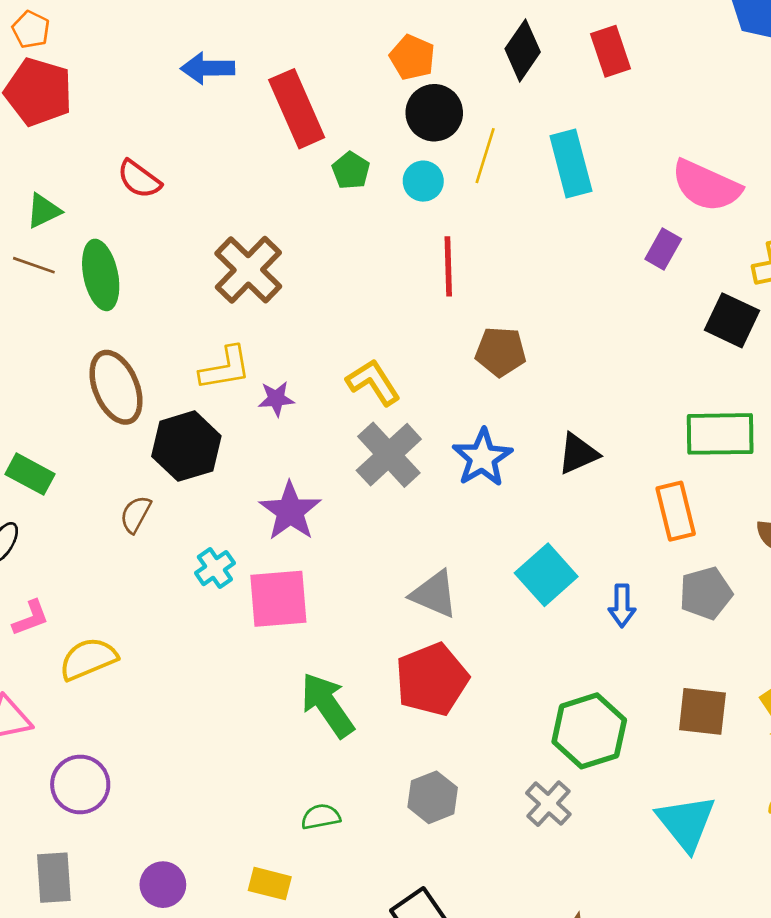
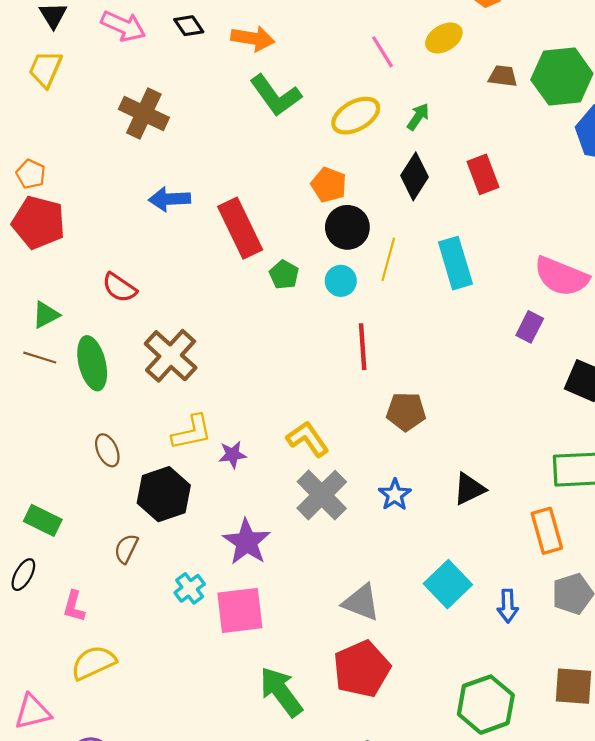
brown cross: (248, 270) -> (171, 356), moved
brown ellipse: (116, 387) -> (107, 450), size x0.6
blue star: (482, 458) -> (395, 495), size x0.7
pink L-shape: (31, 618) -> (74, 606), moved, turned 128

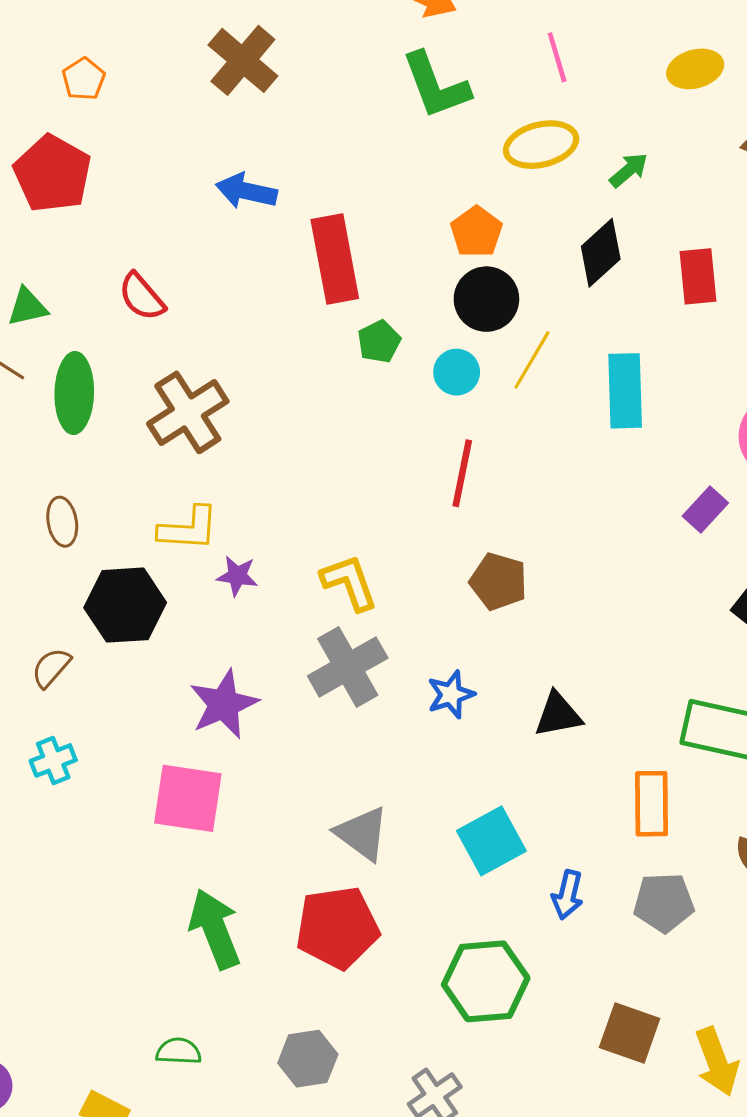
pink line: (382, 52) -> (557, 57), moved
orange pentagon: (31, 174) -> (84, 79), moved
cyan cross: (190, 588) -> (53, 760), moved
green hexagon: (486, 705) -> (486, 981), moved

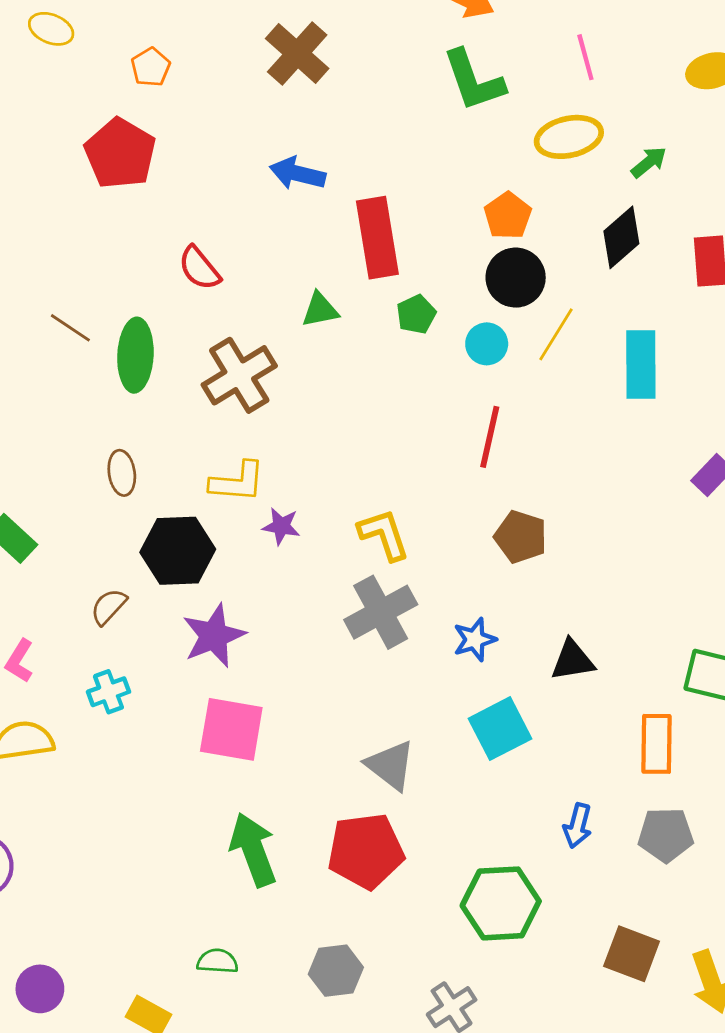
green triangle: (27, 307) -> (320, 310), moved
purple star: (224, 704) -> (214, 636), moved
cyan square: (491, 841) -> (500, 729), moved

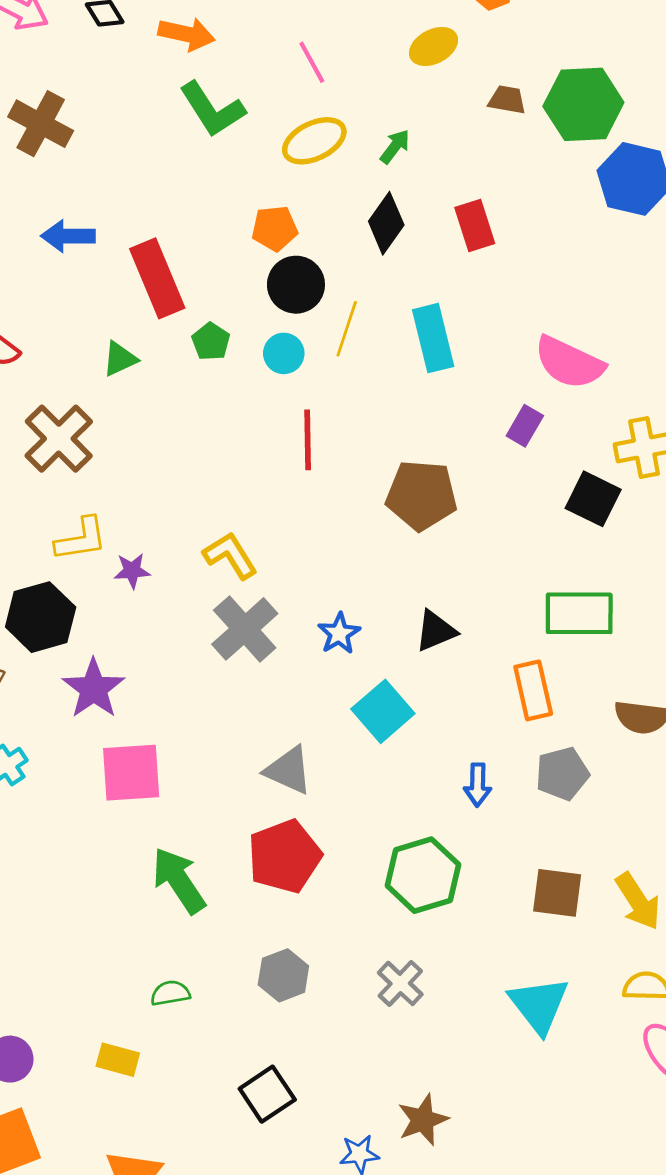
orange pentagon: (508, 216) -> (275, 228), turned -30
brown pentagon: (521, 537) -> (421, 495), moved, size x1.4

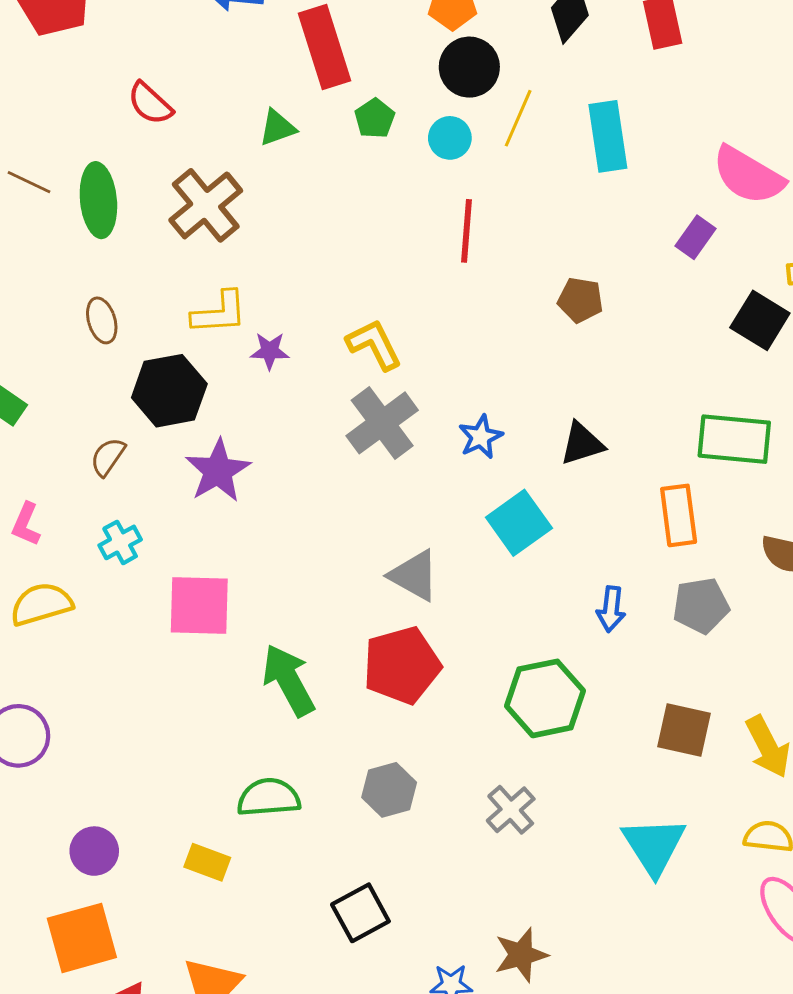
brown pentagon: (421, 495) -> (580, 300), size x0.6
pink square: (131, 773) -> (199, 605), moved
green semicircle: (170, 993) -> (269, 797), size x1.5

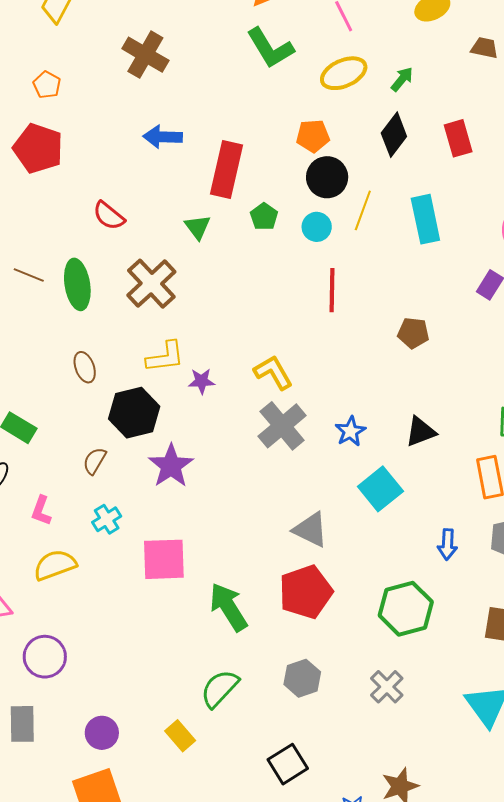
red rectangle: (325, 47) -> (227, 169), turned 34
green triangle: (277, 128) -> (198, 227), turned -44
green semicircle: (269, 797) -> (220, 689), turned -39
yellow rectangle: (207, 862) -> (180, 736), turned 32

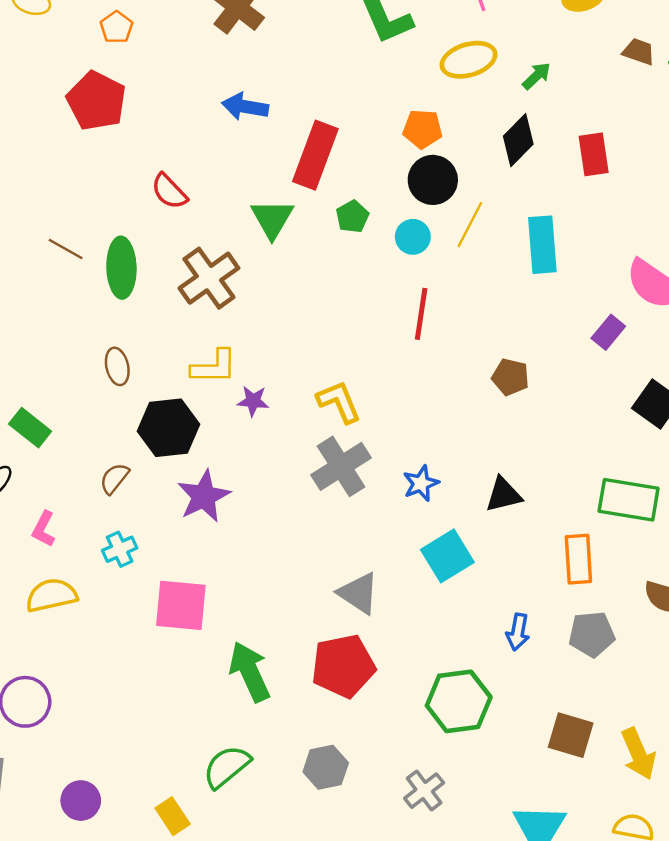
green triangle: (198, 227) -> (272, 219), size x1.4

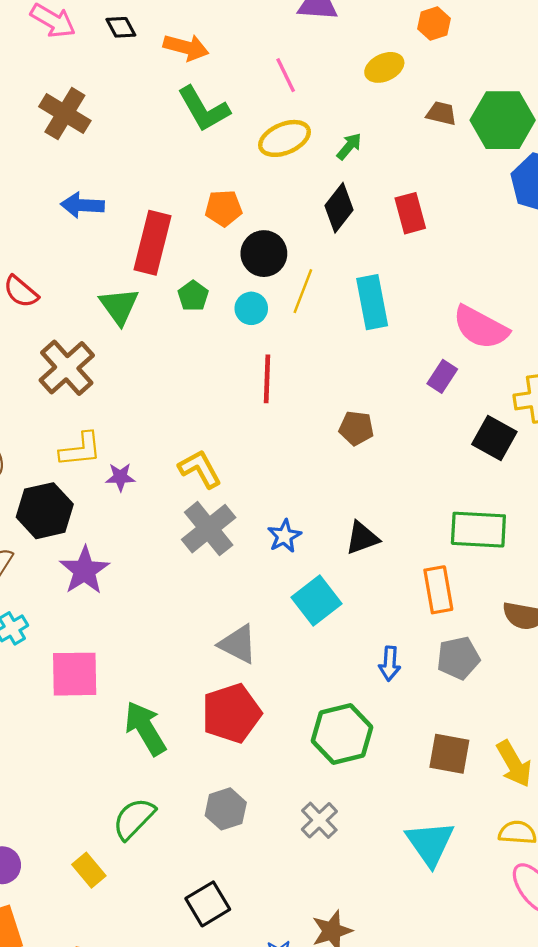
orange pentagon: (422, 129) -> (224, 208), moved

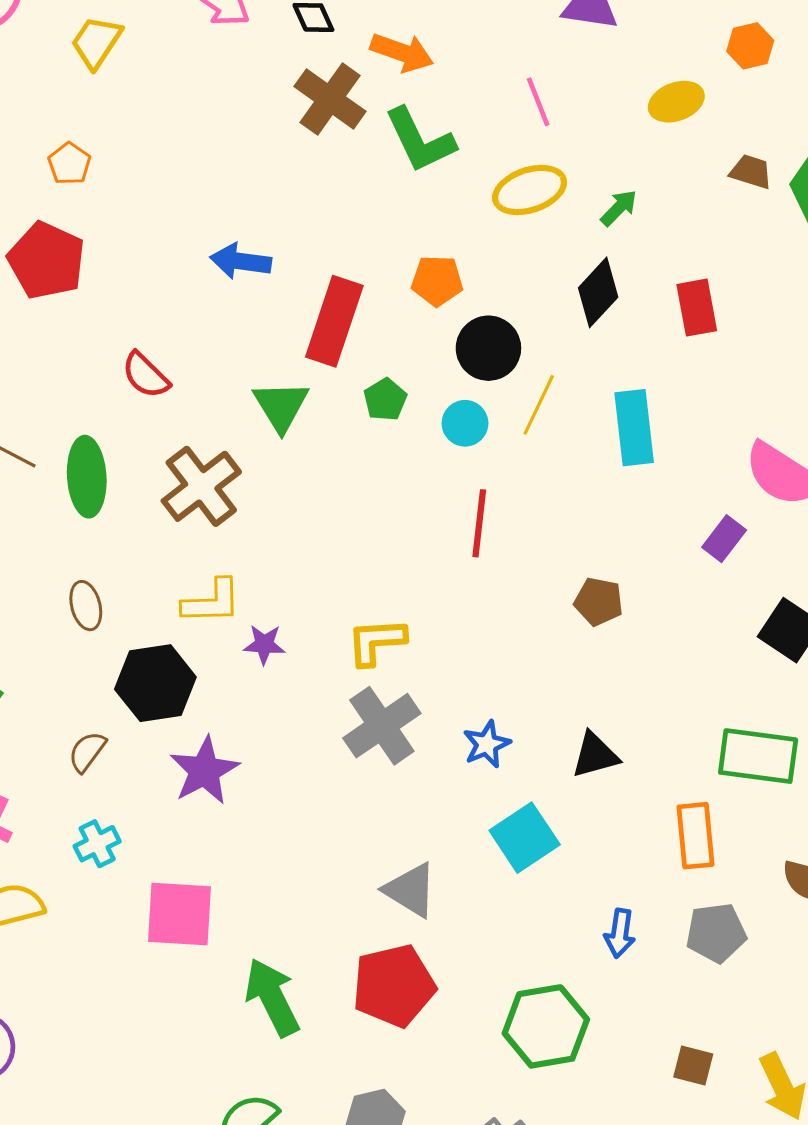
brown cross: (65, 114) -> (330, 99), moved
yellow L-shape: (200, 469) -> (376, 642), turned -69
brown square: (449, 754) -> (693, 1065), size x0.7

